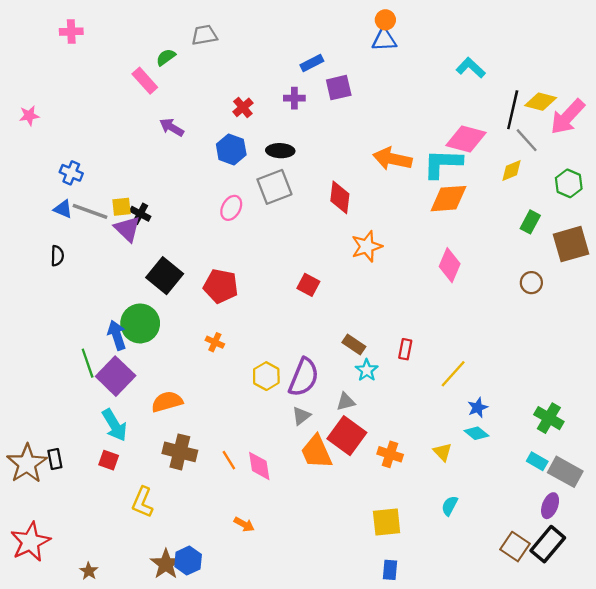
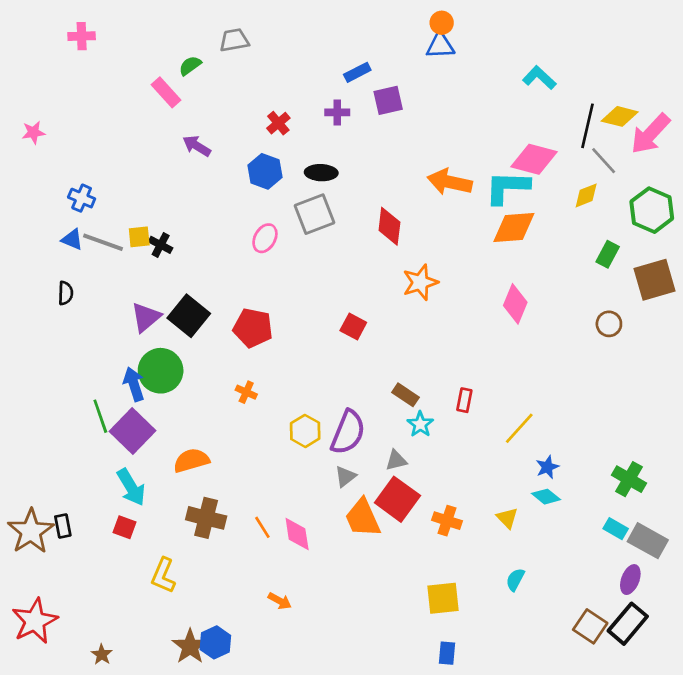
green hexagon: (569, 183) -> (652, 210), size x1.4
purple triangle: (127, 229) -> (146, 317), moved, turned 36

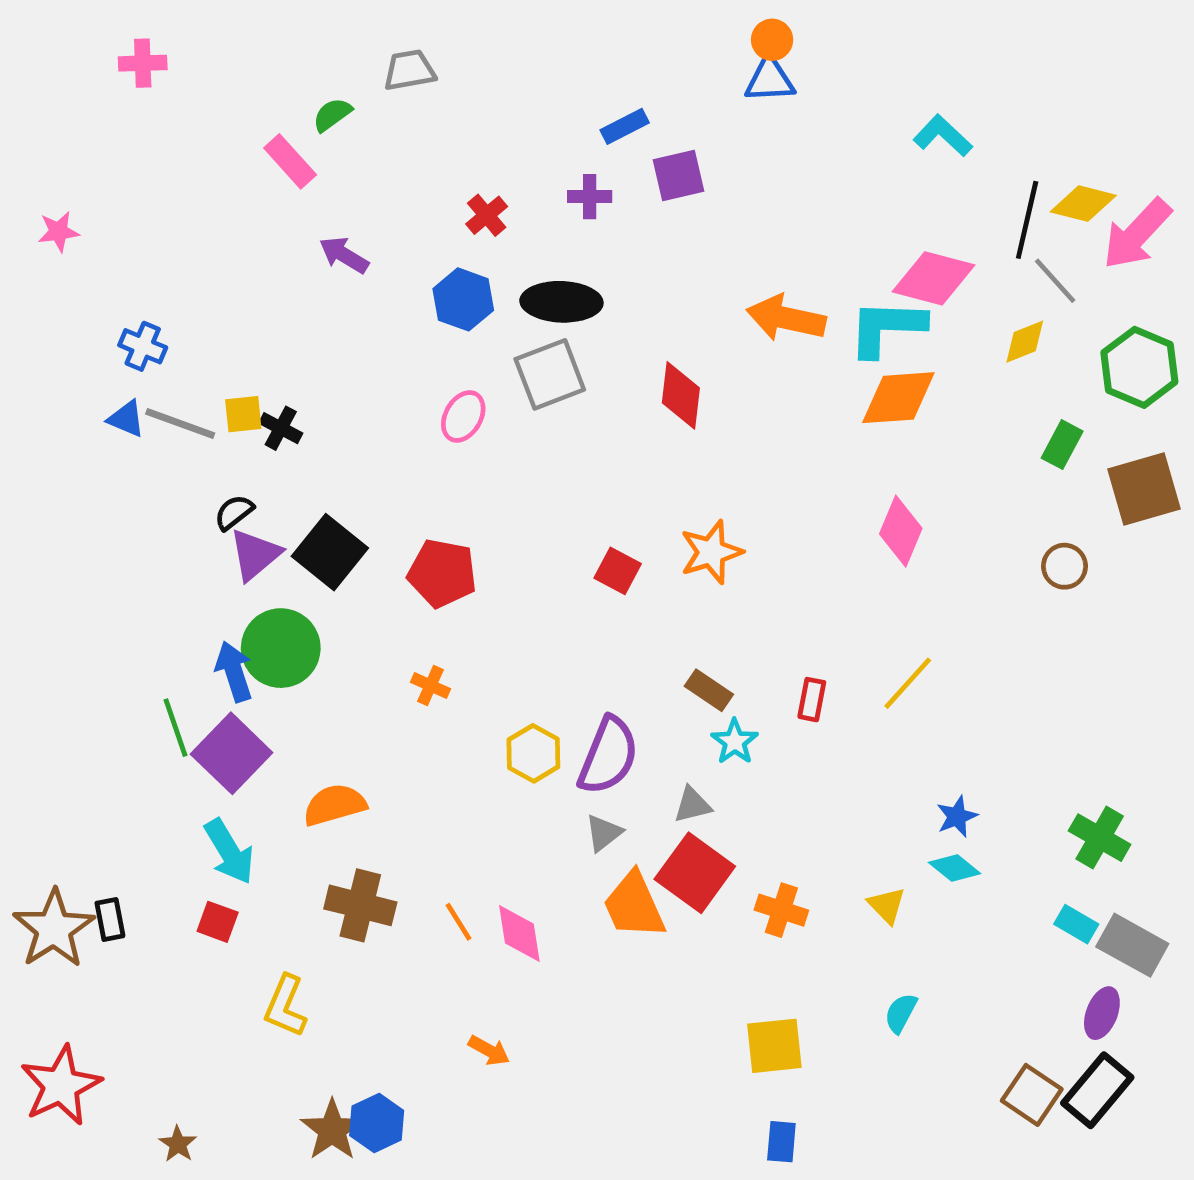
black ellipse: (321, 173) -> (561, 302), size x1.4
orange star: (420, 282) -> (711, 552), moved
black semicircle: (66, 293) -> (234, 512), moved, turned -130
yellow line: (519, 428) -> (908, 683), moved

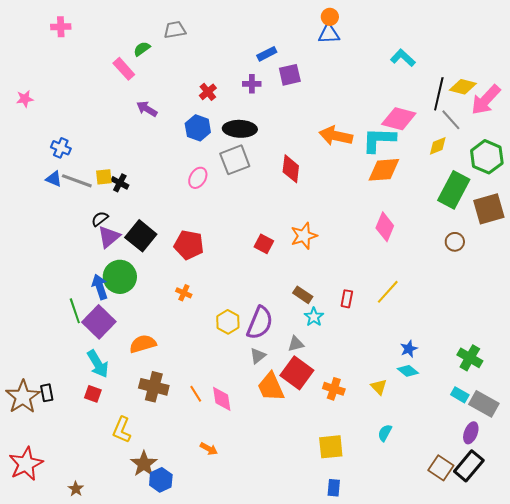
green rectangle: (1062, 445) -> (454, 190), size x1.8
brown star: (332, 1130) -> (144, 464), moved

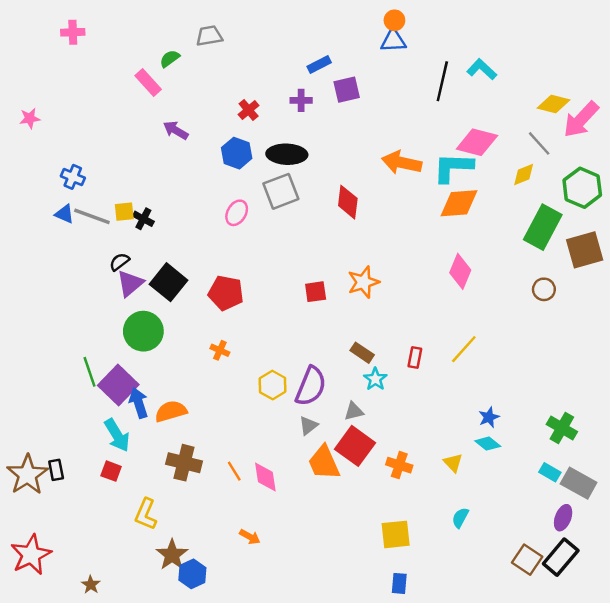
black line: (439, 94) -> (442, 81), moved
red square: (264, 244) -> (316, 292), turned -36
blue arrow: (100, 287) -> (139, 403), moved

